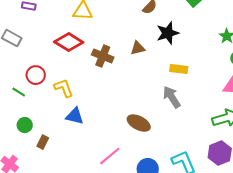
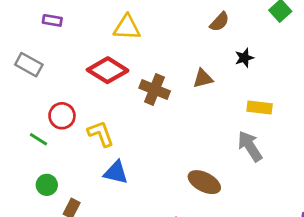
black star: (168, 33) -> (244, 58), size x0.6

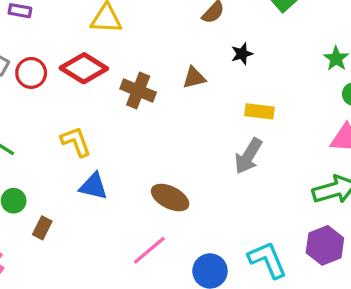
red circle: (62, 116) -> (31, 73), moved
gray arrow: (250, 146) -> (248, 156), turned -116
brown ellipse: (204, 182) -> (170, 198), moved

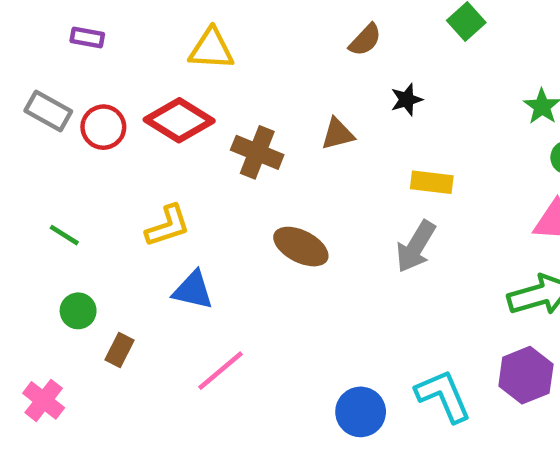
yellow L-shape: (76, 142) -> (168, 226), turned 92
brown ellipse: (170, 198) -> (301, 247), moved
pink line: (149, 250) -> (220, 371), moved

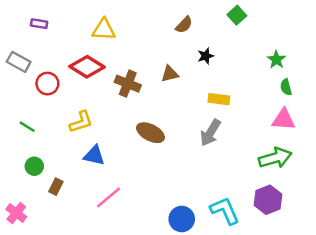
red circle: (103, 127) -> (47, 84), moved

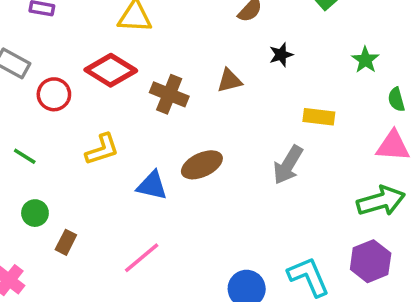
green star: (276, 60) -> (365, 60), moved
yellow rectangle: (219, 99) -> (319, 117), moved
brown ellipse: (151, 133) -> (202, 165), turned -52
blue triangle: (94, 155) -> (152, 186), moved

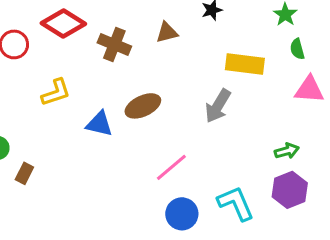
green semicircle: (396, 99) -> (297, 49), moved
yellow rectangle: (319, 117) -> (245, 64), size x1.4
green arrow: (381, 201) -> (287, 151), moved, size x0.6
pink line: (142, 258) -> (171, 167), moved

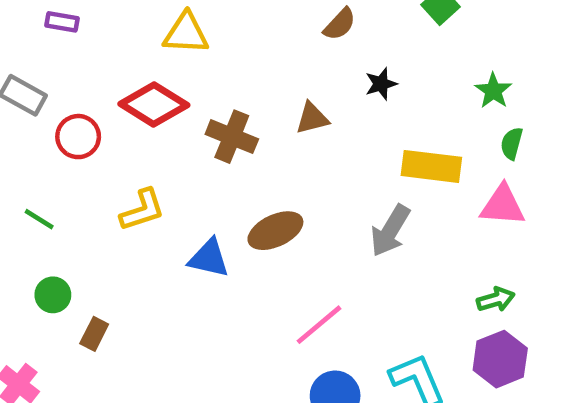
green semicircle: (297, 49) -> (512, 143), turned 30
pink triangle: (309, 89) -> (503, 205), moved

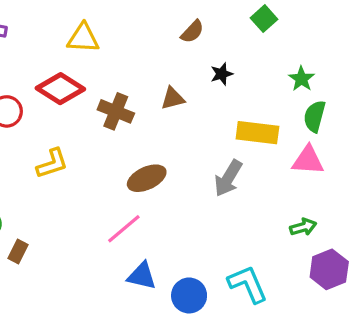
green semicircle: (512, 143) -> (315, 116), size x1.4
blue triangle: (209, 258) -> (142, 276), moved
pink line: (319, 325) -> (124, 229), moved
purple hexagon: (500, 359) -> (329, 269), moved

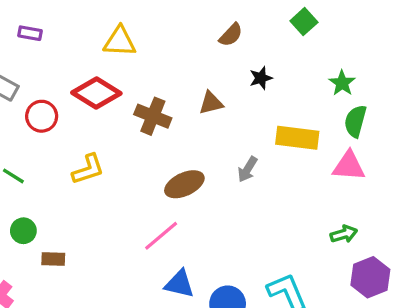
gray arrow: (228, 178) -> (247, 169), moved, size x0.7
brown rectangle: (18, 252) -> (53, 259), turned 65

